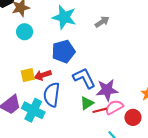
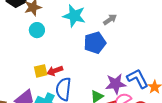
blue pentagon: (63, 51) -> (95, 43), moved
blue L-shape: (84, 78) -> (138, 79), moved

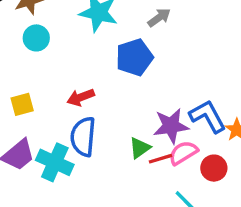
yellow square: (41, 71) -> (22, 104), moved
red arrow: (55, 71) -> (81, 97), moved

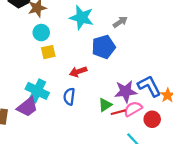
red arrow: (81, 97) -> (78, 72), moved
yellow square: (22, 104) -> (48, 52), moved
blue semicircle: (83, 137) -> (69, 97), size x0.7
cyan cross: (55, 162) -> (37, 91), moved

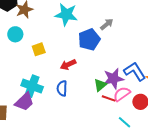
gray arrow: (120, 22) -> (107, 24), moved
cyan circle: (41, 33) -> (15, 34), moved
green triangle: (105, 105) -> (100, 85), moved
red line: (118, 112) -> (109, 98), turned 40

